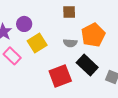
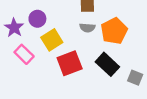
gray semicircle: (70, 43) -> (87, 28), moved
red square: (60, 76) -> (70, 63), moved

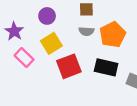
purple circle: (37, 19) -> (47, 16), moved
black rectangle: (107, 64) -> (106, 67), turned -30

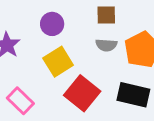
pink rectangle: (24, 58) -> (20, 101), moved
red square: (69, 66) -> (82, 93), turned -30

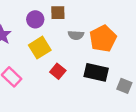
brown square: (106, 15) -> (58, 13), moved
red square: (82, 93) -> (58, 71), size x0.6

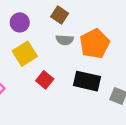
brown square: (58, 13) -> (60, 15), moved, turned 35

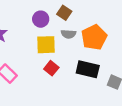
purple circle: (20, 22) -> (41, 19), moved
yellow square: (25, 54) -> (46, 45), moved, turned 30

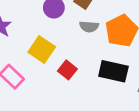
yellow square: (46, 45) -> (42, 50), moved, turned 36

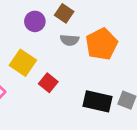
black rectangle: (113, 71) -> (98, 101), moved

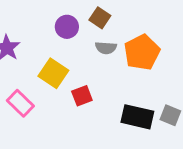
red square: (48, 83) -> (82, 96), turned 30

